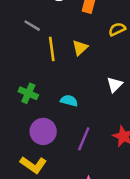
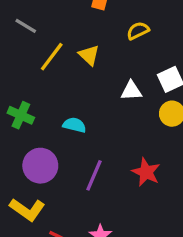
yellow triangle: (80, 48) -> (89, 55), turned -35
yellow line: (52, 49) -> (52, 57), turned 45
white triangle: (115, 85) -> (131, 91), moved, turned 42

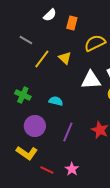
yellow semicircle: (138, 31) -> (95, 43), size x1.5
white triangle: (131, 91) -> (91, 80), size x1.5

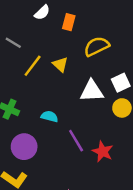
purple line: (68, 132) -> (76, 141), moved, turned -54

